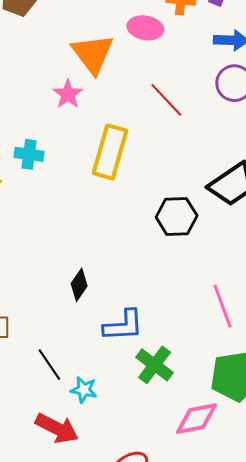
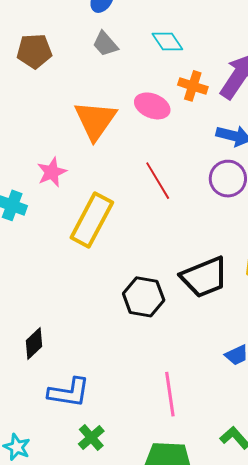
pink star: (68, 94) -> (52, 172), moved
green cross: (155, 365) -> (91, 437), size x0.7

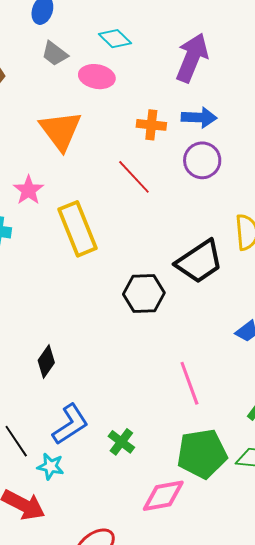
orange cross: (193, 86) -> (151, 125), moved
pink ellipse: (152, 106) -> (97, 77), moved
yellow rectangle: (92, 220) -> (78, 229), turned -38
blue L-shape: (69, 392) -> (70, 424), moved, turned -30

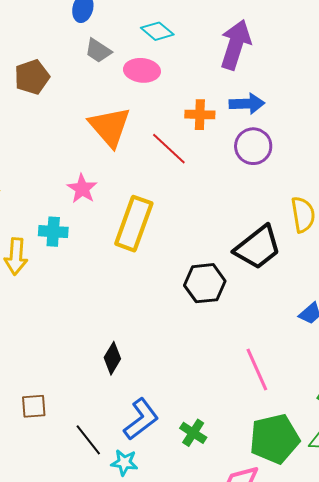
red line: (134, 177) -> (169, 149), moved
yellow rectangle: (78, 229) -> (134, 224), turned 46

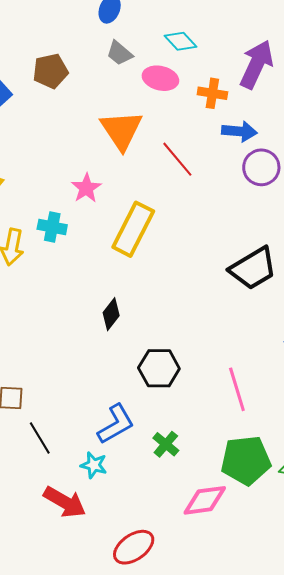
blue arrow: (247, 104) -> (239, 131), moved
orange cross: (200, 115) -> (212, 93), moved
black hexagon: (205, 283) -> (159, 368), moved
black diamond: (112, 358) -> (111, 314), moved
black line: (88, 440) -> (40, 438), moved

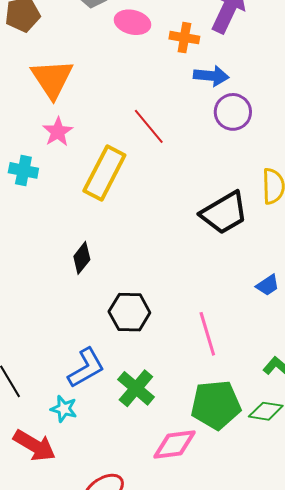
orange triangle: (121, 130) -> (52, 79), moved
red line: (177, 159) -> (149, 126), moved
green cross: (166, 444) -> (136, 388), size x1.4

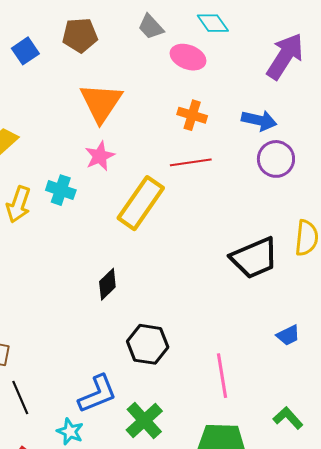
orange cross: (184, 38) -> (192, 115), moved
red line: (149, 126) -> (191, 162), turned -66

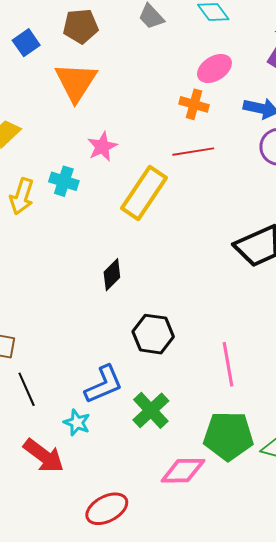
pink ellipse: (188, 57) -> (214, 69), moved, turned -52
orange triangle: (101, 103) -> (76, 82), moved

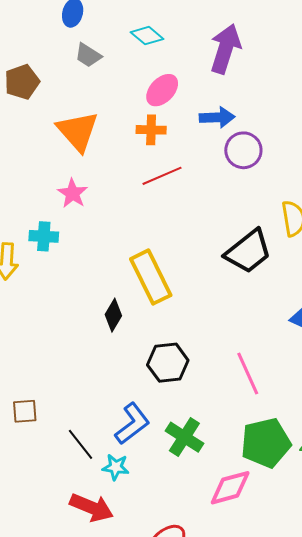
orange triangle: (76, 82) -> (78, 131), moved
yellow rectangle: (144, 193) -> (151, 277), moved, turned -46
black line: (27, 389) -> (80, 444), moved

